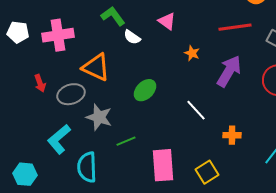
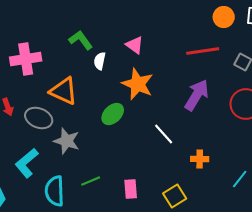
white semicircle: (132, 37) -> (100, 61), turned 66
orange star: (192, 53) -> (138, 84), moved, size x2.0
gray ellipse: (71, 94) -> (39, 118), turned 40
green line: (126, 141) -> (91, 181), moved
pink rectangle: (163, 165) -> (131, 189), size x0.6

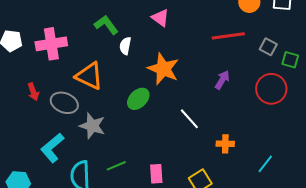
pink triangle: (135, 45) -> (160, 18), moved
purple arrow: (197, 95) -> (222, 80), size x0.6

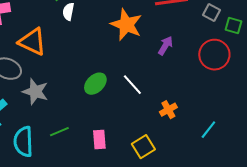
orange star: (163, 69) -> (126, 25), moved
green ellipse: (138, 99) -> (95, 84), moved
orange cross: (225, 144) -> (168, 110), turned -30

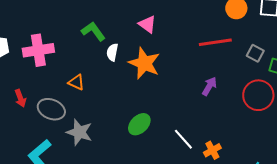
orange star: (126, 25) -> (144, 63), moved
orange triangle: (32, 42) -> (76, 82), size x0.6
white line: (132, 85) -> (183, 139), moved

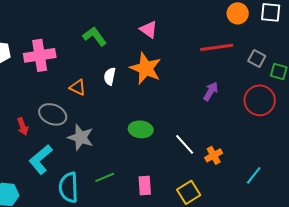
white semicircle: (112, 52) -> (110, 76), moved
red arrow: (20, 98) -> (23, 126), moved
green ellipse: (139, 124) -> (141, 129), turned 50

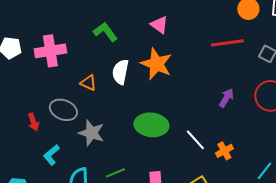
white semicircle: (110, 76) -> (120, 72), size x1.4
purple arrow: (211, 91) -> (226, 98), moved
green ellipse: (141, 129) -> (151, 125), size x1.4
cyan L-shape: (41, 159) -> (51, 155), size x0.7

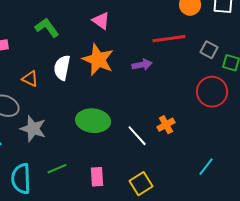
purple arrow: (226, 98) -> (142, 65), moved, turned 48
orange cross: (224, 151) -> (166, 125), moved

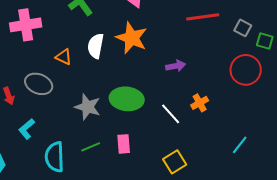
purple arrow: (142, 65) -> (176, 66), moved
gray star: (33, 129) -> (88, 107), moved
pink rectangle: (97, 177) -> (124, 144), moved

